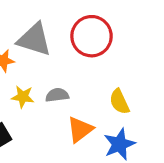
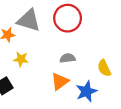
gray semicircle: (57, 95) -> (68, 58), moved
yellow semicircle: (119, 102) -> (104, 68), moved

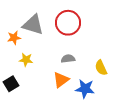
blue star: (86, 91) -> (85, 89), turned 30

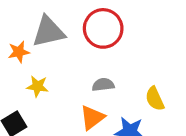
gray triangle: (33, 25) -> (48, 32), turned -30

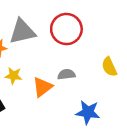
yellow semicircle: (155, 99) -> (109, 67), moved
orange triangle: (92, 118) -> (42, 87), moved

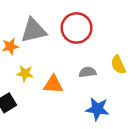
gray semicircle: (66, 74) -> (88, 72), moved
orange triangle: (42, 87) -> (53, 84), turned 40

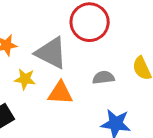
gray triangle: (34, 30) -> (51, 53), moved, turned 40

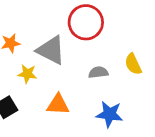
orange triangle: (60, 93) -> (58, 104), moved

